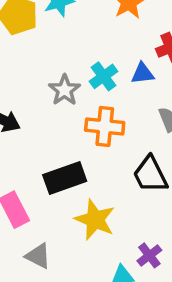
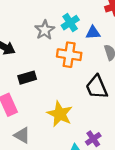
blue triangle: (143, 74) -> (93, 33), moved
black rectangle: (65, 178) -> (27, 78), moved, size x0.7

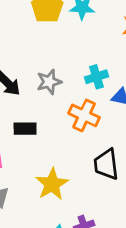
gray star: (45, 30) -> (49, 82), moved

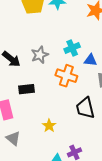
yellow star: (52, 184) -> (49, 126), size x0.6

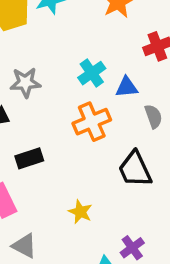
gray star: (40, 55) -> (25, 83), moved, turned 30
orange cross: (66, 76) -> (92, 122), turned -30

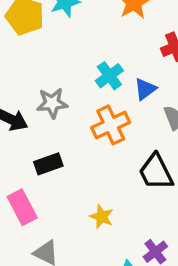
gray star: (25, 83) -> (52, 103), moved
blue triangle: (127, 87) -> (145, 89), turned -30

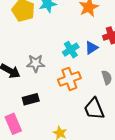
blue triangle: (145, 89) -> (91, 48), moved

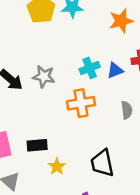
black rectangle: (31, 99) -> (37, 145), moved
black trapezoid: (94, 109) -> (102, 163), moved

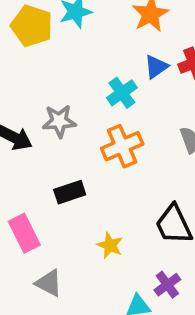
blue triangle: (115, 70) -> (156, 67), moved
black rectangle: (37, 145) -> (70, 192), moved

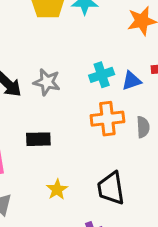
blue triangle: (156, 67) -> (131, 81), moved
orange cross: (122, 146) -> (107, 119), moved

